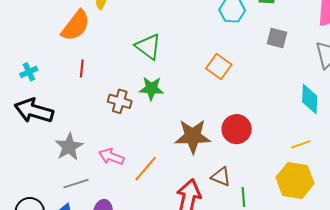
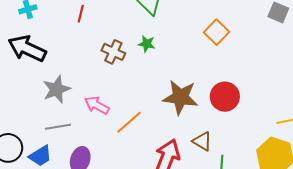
green star: (151, 88) -> (147, 44), size x0.7

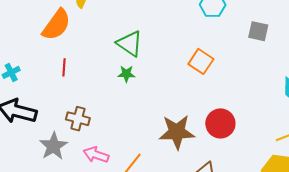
green star: (147, 44) -> (126, 74), moved
brown cross: (113, 52) -> (78, 119), moved

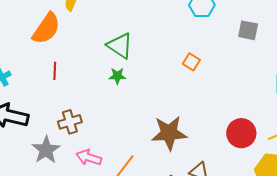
orange square: (201, 61) -> (191, 62), size x0.7
brown cross: (78, 119) -> (70, 122), turned -30
red circle: (220, 123) -> (241, 133), moved

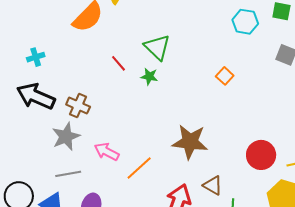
red line: (55, 71) -> (118, 63), moved, turned -54
brown cross: (70, 122) -> (78, 106), moved, turned 30

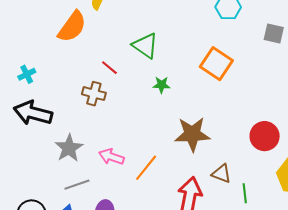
green star: (149, 76) -> (161, 85), moved
orange square: (225, 76) -> (216, 64), size x1.8
brown cross: (78, 106) -> (94, 94), moved

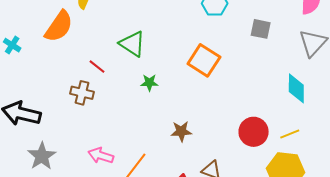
cyan cross: (27, 74) -> (12, 45), moved, turned -30
brown star: (192, 134) -> (181, 131), size x0.6
gray star: (69, 148) -> (42, 156), moved

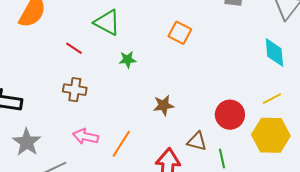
orange square: (204, 60) -> (180, 33), size x0.7
brown cross: (82, 93) -> (75, 90), moved
red circle: (254, 132) -> (230, 115), moved

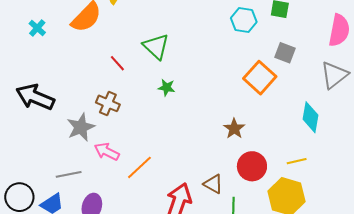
orange square: (180, 33) -> (260, 78), moved, size x1.4
brown star: (164, 105) -> (234, 129), moved, turned 30
gray star: (27, 142) -> (81, 127), moved

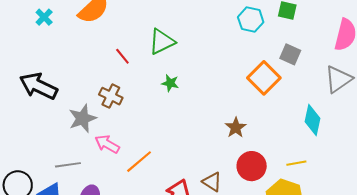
green triangle: (156, 46) -> (162, 42), turned 48

